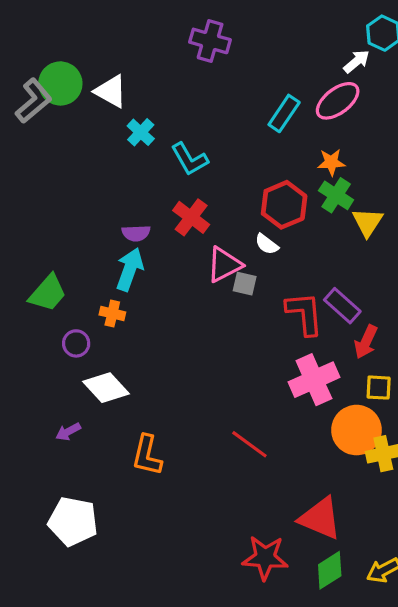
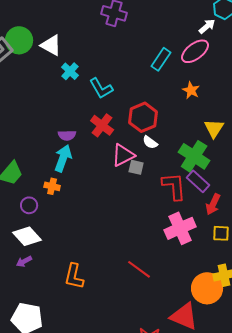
orange star: (331, 162) -> (191, 90), turned 30
green cross: (336, 195) -> (194, 156), moved, size x1.4
red hexagon: (284, 205) -> (143, 117), moved
white diamond: (106, 388) -> (27, 236), moved
orange circle: (357, 430) -> (207, 288), moved

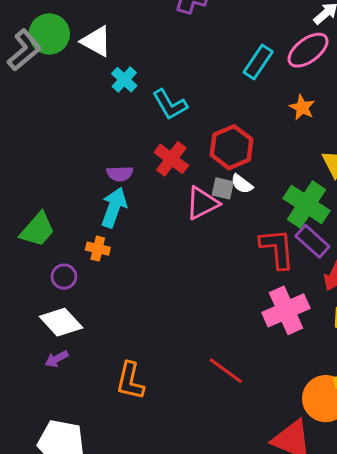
gray square: (136, 167) -> (223, 188), moved

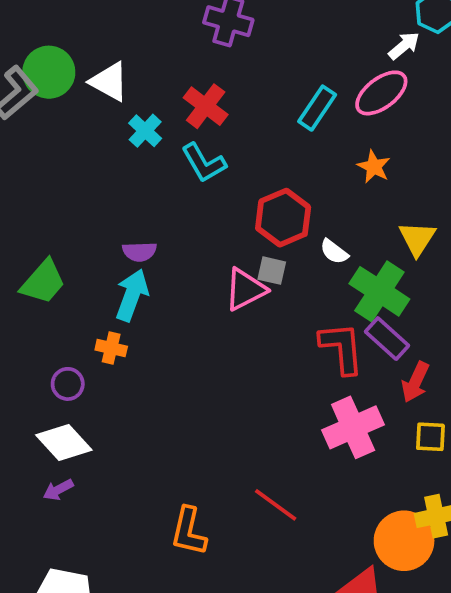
red cross: (171, 159) -> (206, 106), moved
white semicircle: (242, 184) -> (334, 252), moved
green trapezoid: (38, 229) -> (43, 282), moved
orange L-shape: (130, 381) -> (189, 531), moved

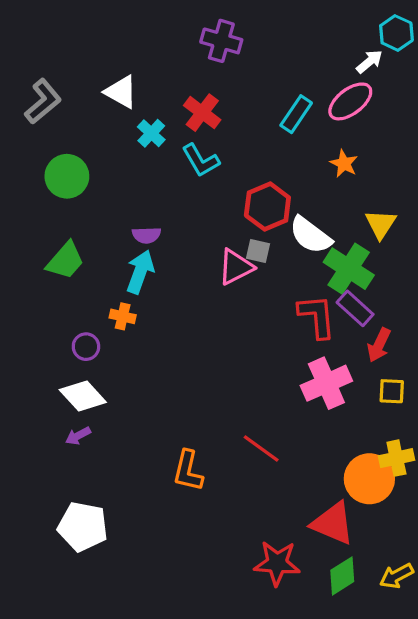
green circle: (49, 72) -> (67, 176), moved
white semicircle: (334, 252) -> (310, 235), size x1.8

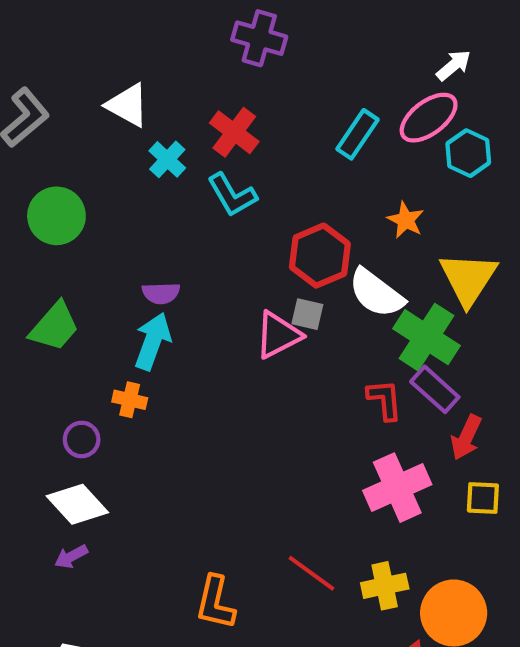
cyan hexagon: (396, 33) -> (468, 153), moved
orange star: (344, 164) -> (406, 220), moved
yellow triangle: (381, 224) -> (468, 279), size x1.4
red L-shape: (317, 316) -> (385, 400), size x0.7
yellow cross: (396, 458) -> (385, 586), moved

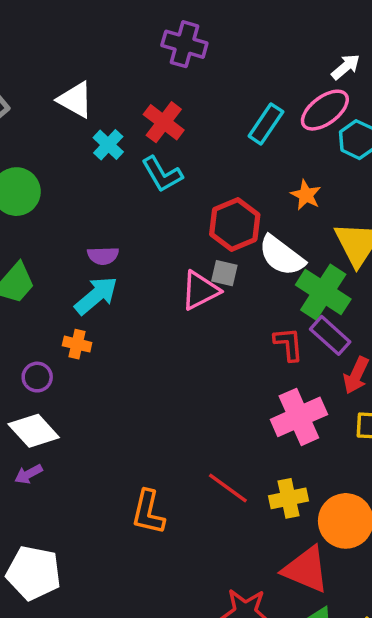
cyan arrow: (153, 341) -> (96, 296), turned 30

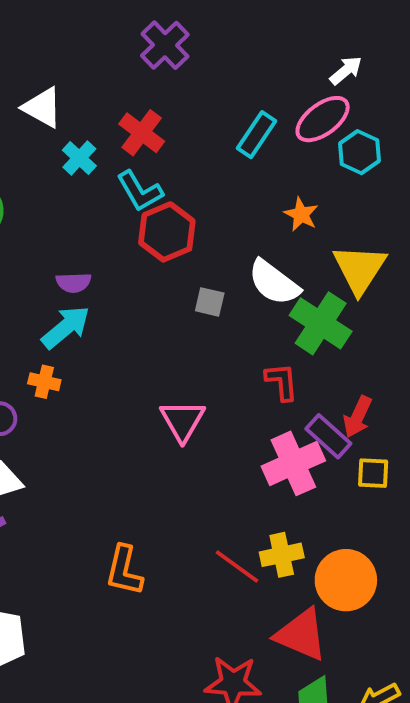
purple cross: (184, 44) -> (165, 45), turned 30
red hexagon: (235, 224) -> (167, 232), moved
pink triangle: (200, 290) -> (182, 421), moved, turned -33
purple rectangle: (330, 335) -> (328, 436), moved
red line: (228, 488) -> (237, 567), moved

